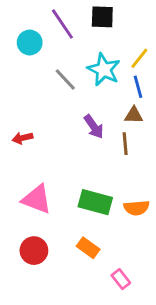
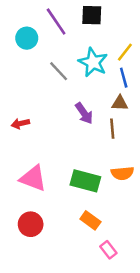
orange semicircle: (137, 208) -> (122, 173), moved
orange rectangle: (88, 248) -> (90, 220), moved

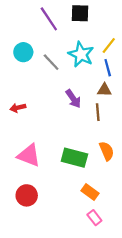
cyan circle: (27, 38) -> (23, 52), moved
orange semicircle: (122, 173) -> (107, 151), turned -108
orange rectangle: (90, 220) -> (90, 192), moved

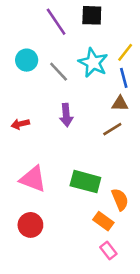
purple arrow: (73, 99) -> (66, 115), moved, turned 30
brown line: (98, 112) -> (112, 129), turned 63
orange semicircle: (107, 151) -> (120, 199), moved

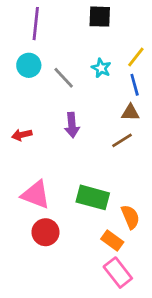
purple line: (56, 22) -> (36, 24), moved, turned 40
cyan star: (93, 63) -> (101, 68), size x0.6
red circle: (30, 225) -> (45, 232), moved
pink rectangle: (108, 251) -> (118, 273), size x1.5

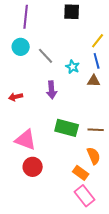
cyan star: (101, 68) -> (73, 67), moved
brown line: (122, 140) -> (96, 130), moved, turned 35
green rectangle: (93, 197) -> (67, 128), moved

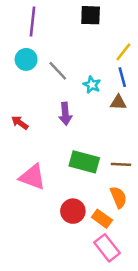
red arrow: (16, 97) -> (20, 123), turned 48
red circle: (33, 167) -> (73, 211), moved

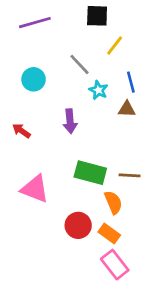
purple line: (32, 21) -> (35, 23), turned 68
yellow line: (123, 52) -> (115, 46), moved
cyan circle: (26, 59) -> (34, 79), moved
gray line: (58, 71) -> (80, 64), moved
orange semicircle: (118, 197) -> (113, 202), moved

